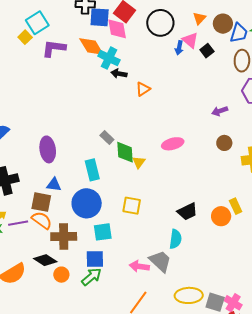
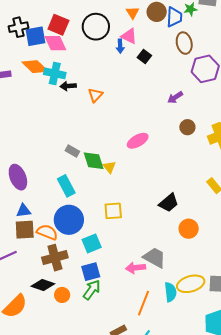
black square: (207, 51) -> (144, 56), moved
blue triangle: (54, 185) -> (24, 211), moved
orange circle: (221, 216) -> (189, 229), moved
orange semicircle: (42, 220) -> (47, 232), moved
cyan semicircle: (175, 239) -> (170, 292), moved

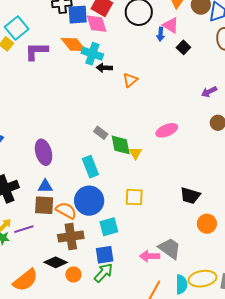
black trapezoid: (169, 203) -> (190, 196), turned 50

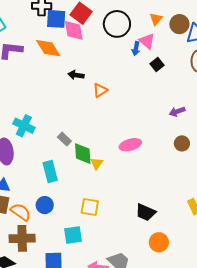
cyan cross: (92, 54) -> (24, 126), moved
blue circle: (89, 201) -> (45, 205), size x0.6
cyan square: (109, 227) -> (73, 235), moved

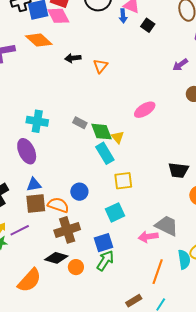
cyan rectangle: (50, 171) -> (105, 153), moved

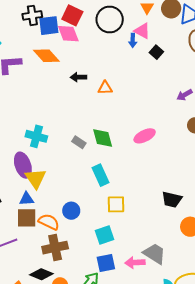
orange triangle: (100, 66) -> (105, 88), turned 42
green diamond: (102, 132) -> (103, 138), moved
yellow triangle: (118, 137) -> (36, 178), moved, size x1.6
blue square: (104, 243) -> (106, 263), moved

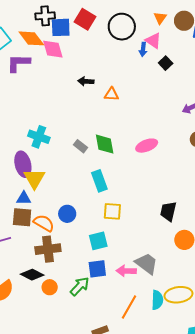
pink diamond: (68, 34) -> (53, 49), moved
orange diamond: (46, 56) -> (31, 38), moved
black trapezoid: (172, 200) -> (168, 211), turned 85

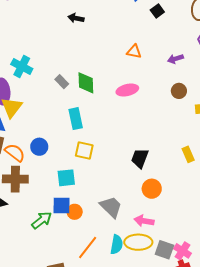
orange triangle: (111, 94) -> (134, 52), moved
pink arrow: (126, 271) -> (144, 221), moved
orange circle: (50, 287) -> (75, 212), moved

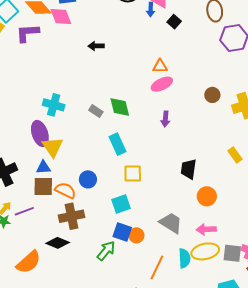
purple arrow: (175, 59) -> (165, 119), moved, turned -56
pink ellipse: (127, 90) -> (162, 84), moved
blue square: (61, 205) -> (122, 232), turned 30

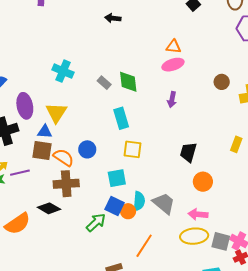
purple ellipse: (40, 134) -> (25, 106), moved
yellow rectangle: (235, 155) -> (236, 144), turned 49
cyan semicircle: (184, 258) -> (139, 201), moved

